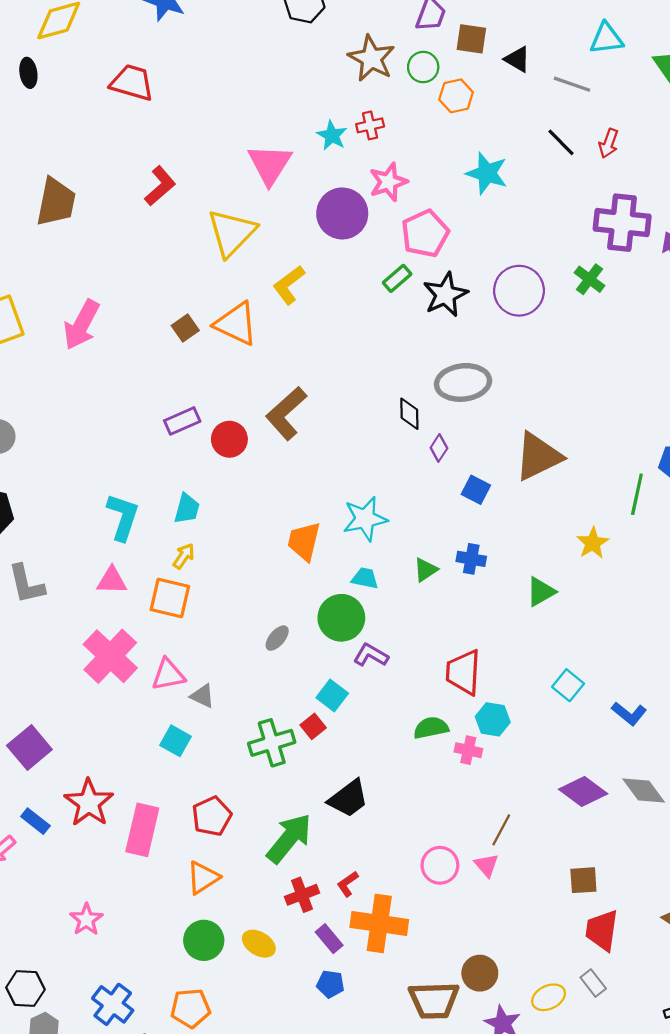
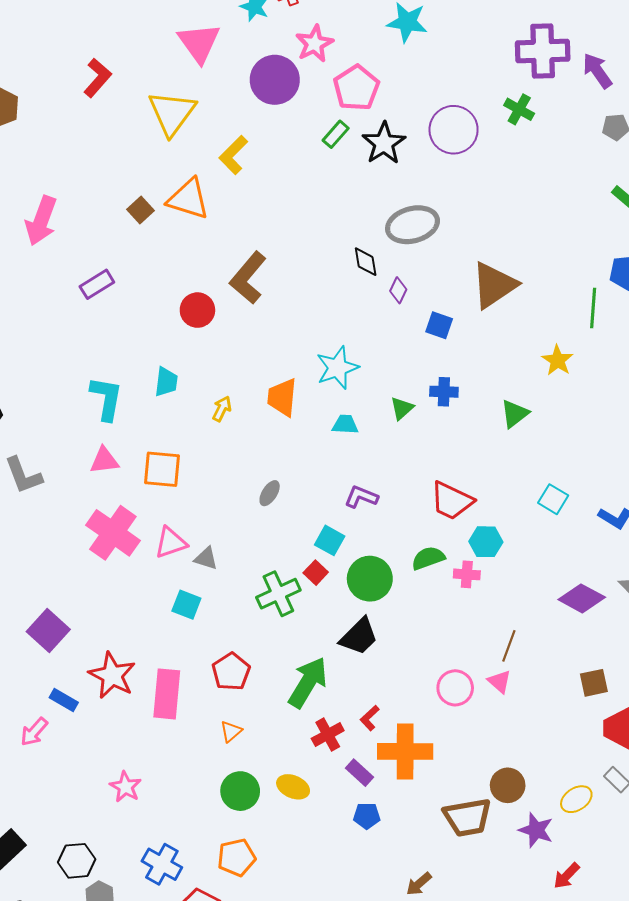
purple rectangle: (182, 421) -> (97, 284), moved
yellow arrow: (184, 556) -> (222, 409), moved
green circle: (341, 618) -> (370, 579), moved
red trapezoid: (463, 672) -> (452, 501), turned -60
orange triangle: (203, 878) -> (231, 731), size x0.7

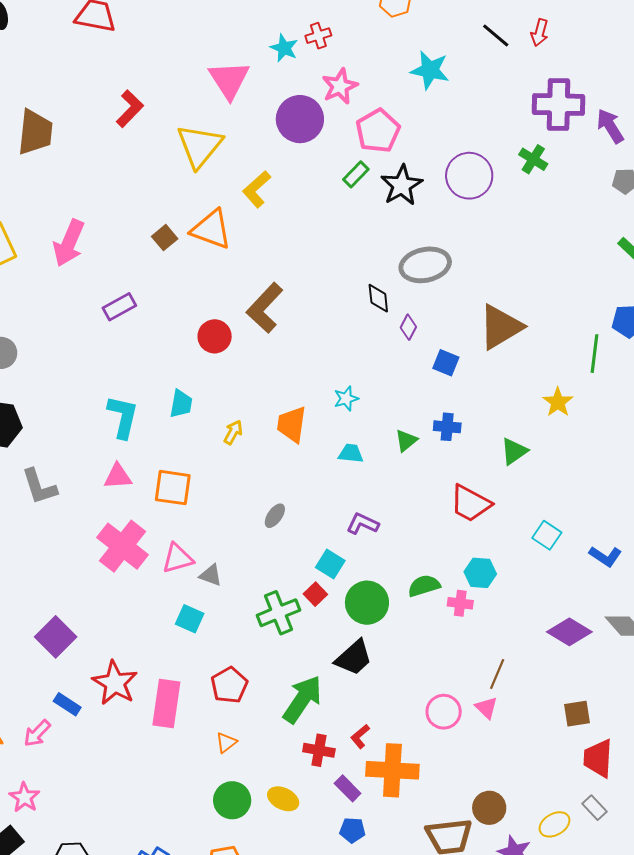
cyan star: (337, 368) -> (346, 399), size x0.6
red trapezoid: (452, 501) -> (470, 503), moved
red cross: (328, 735) -> (319, 750), turned 36
pink star: (125, 787) -> (24, 797), moved

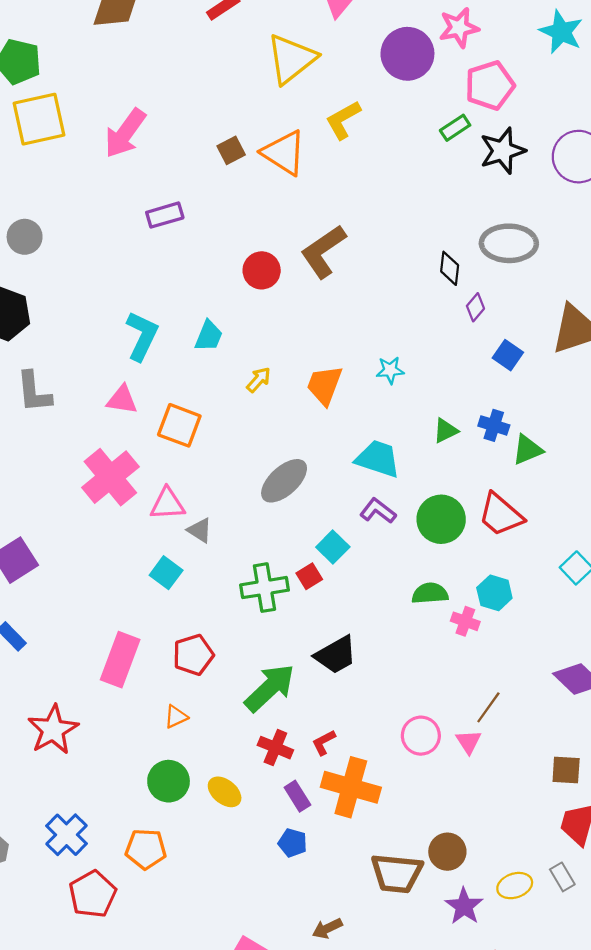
green triangle: (514, 451) -> (527, 450), moved
cyan trapezoid: (351, 453) -> (378, 459), moved, size x1.6
gray ellipse: (275, 516) -> (284, 481), size x1.8
green circle: (367, 603) -> (441, 519), moved
red star: (115, 683) -> (53, 730), moved

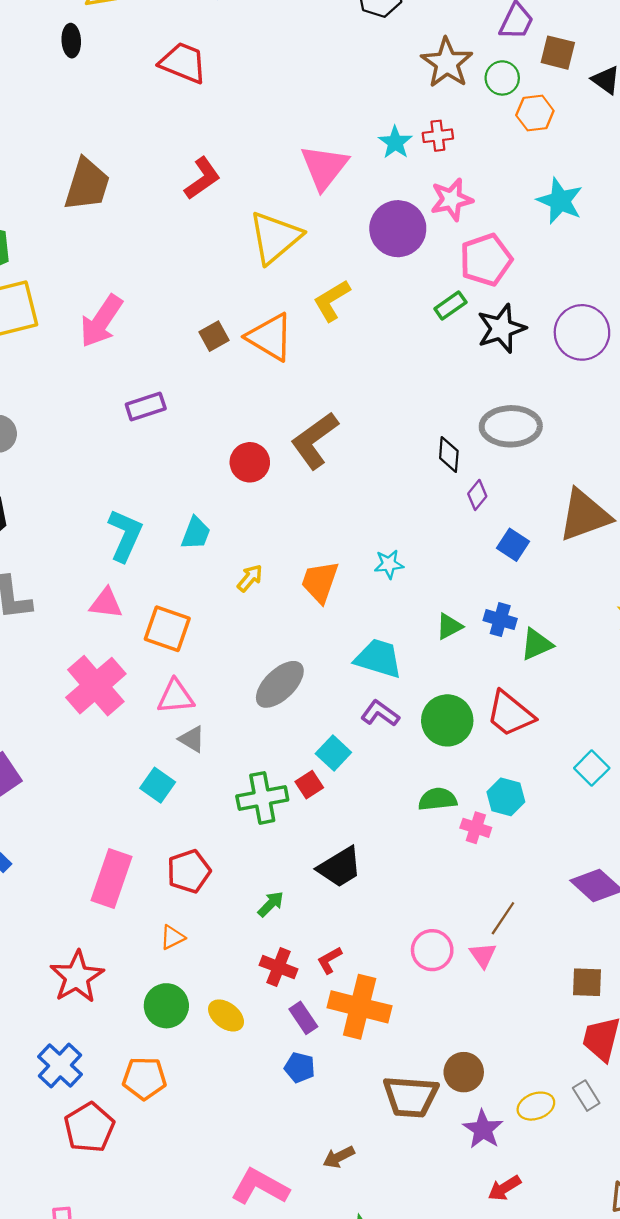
pink triangle: (167, 504) -> (176, 697), moved
green arrow: (270, 688) -> (271, 904), size x0.5
red star: (53, 730) -> (77, 977), moved

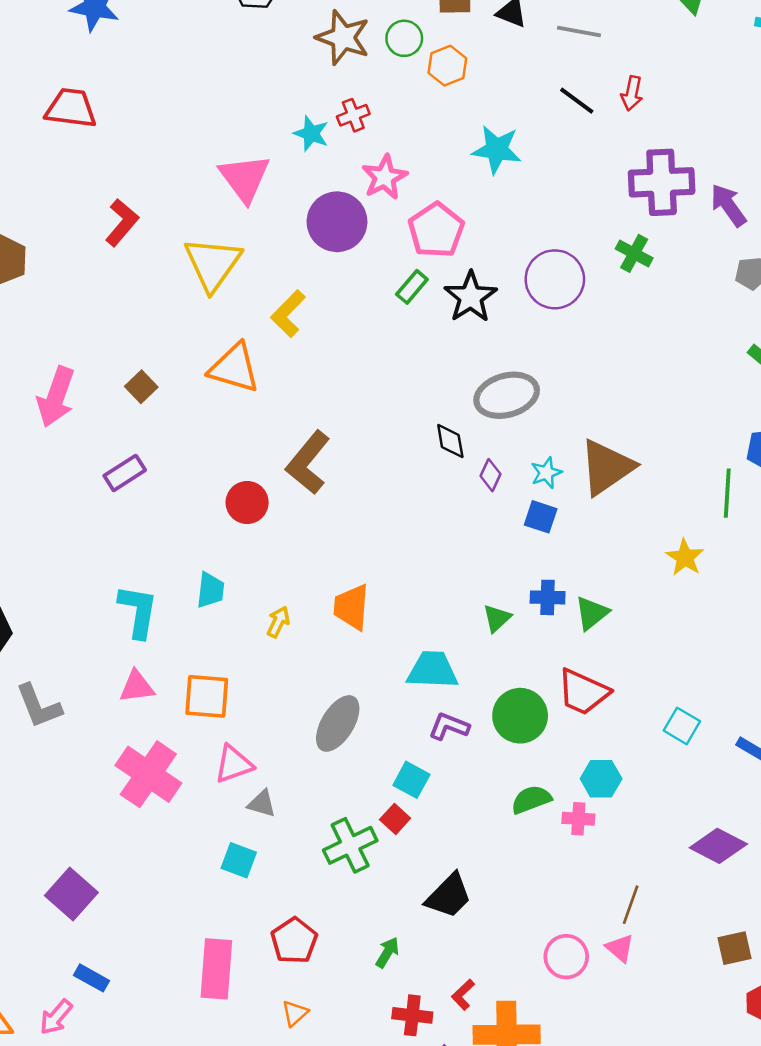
brown square: (214, 336) -> (141, 387), moved
cyan star: (389, 564) -> (546, 473), moved

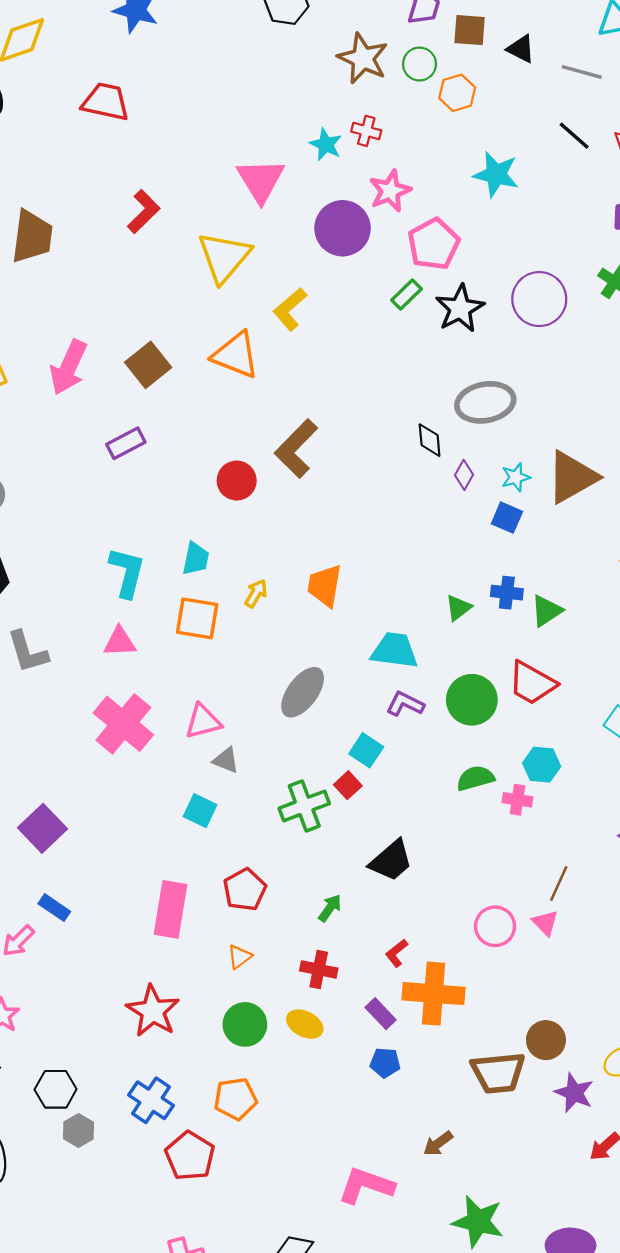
red cross: (353, 115) -> (366, 131), turned 32
brown square: (141, 387) -> (148, 365), size x1.5
orange square: (207, 696) -> (197, 618), moved
red cross: (412, 1015) -> (319, 969), moved

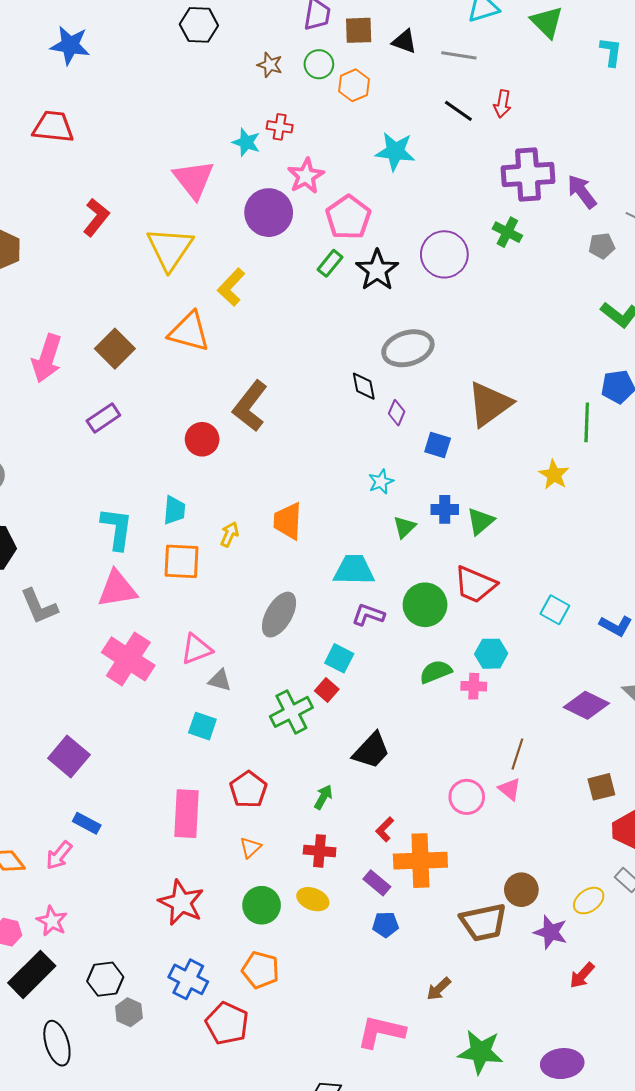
brown star: (363, 58) -> (270, 65), size x0.6
cyan star: (516, 477) -> (381, 482), moved
pink triangle: (120, 642) -> (117, 589), size x1.4
orange pentagon: (235, 1099) -> (261, 970), turned 30

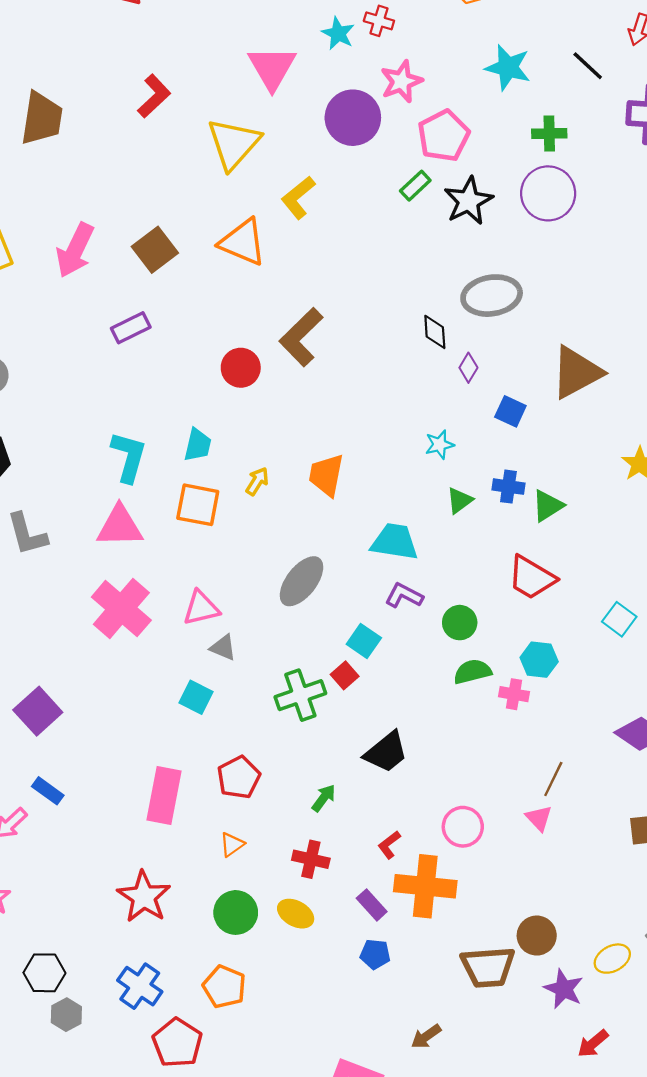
black line: (458, 111) -> (588, 66), moved
green cross: (507, 232) -> (549, 134), moved, turned -36
green circle: (425, 605) -> (460, 623), moved, size x0.7
pink circle: (467, 797) -> (463, 827), moved

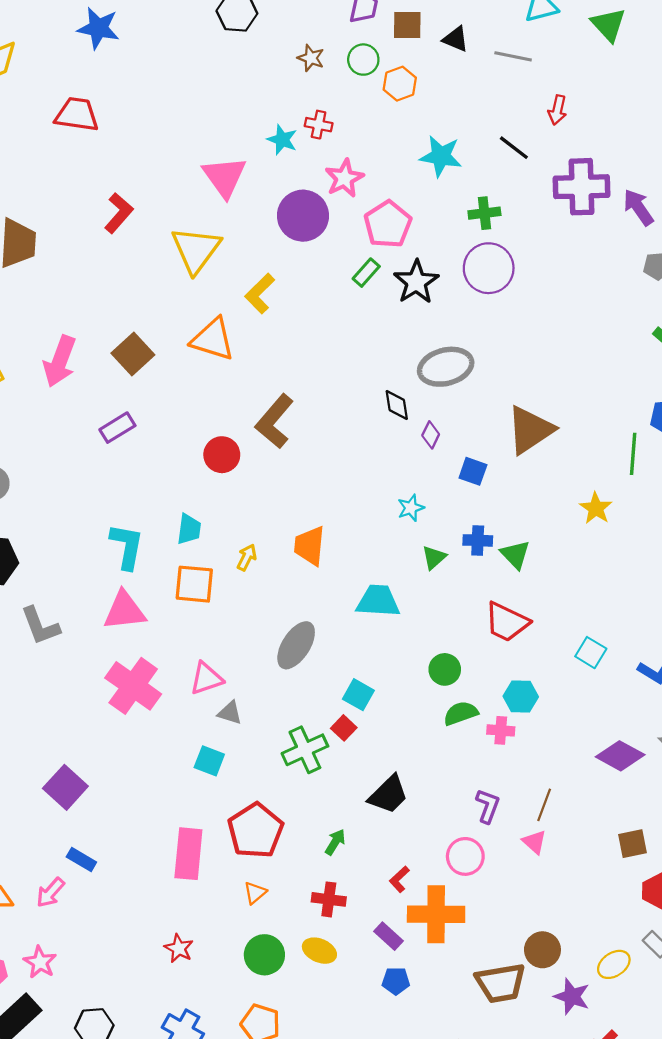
green triangle: (548, 506) -> (515, 555), turned -36
purple L-shape: (404, 596) -> (488, 806), moved, turned 88
red pentagon: (239, 777) -> (255, 831), size x1.4
red star: (144, 897) -> (179, 948), size x0.6

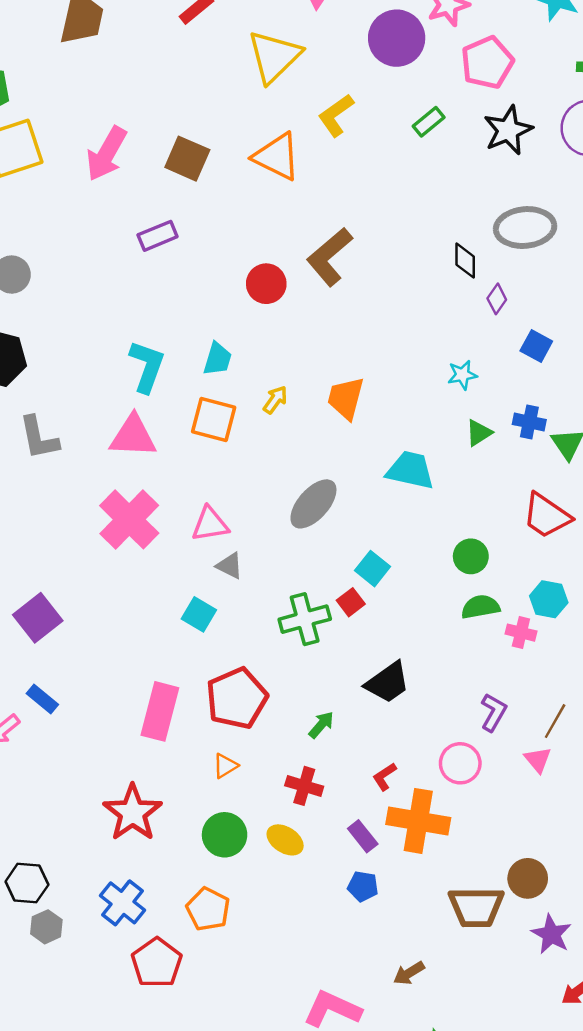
green rectangle: (366, 273) -> (429, 122), moved
brown square: (133, 354) -> (187, 159), turned -33
red star: (179, 948) -> (133, 813), size x1.8

